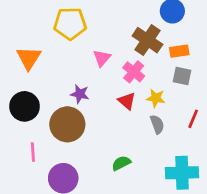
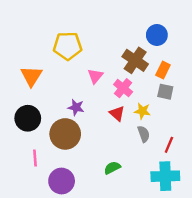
orange rectangle: (179, 51) -> (163, 70), turned -56
red line: (193, 119) -> (169, 145), moved

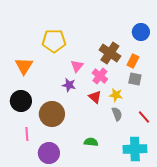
blue circle: (157, 35) -> (141, 32), moved
purple star: (76, 107) -> (69, 85), moved
red line: (169, 145) -> (144, 117), moved, turned -64
green semicircle: (112, 168) -> (91, 142), turned 32

